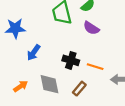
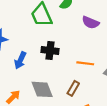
purple semicircle: (91, 28) -> (91, 23), moved
black cross: (71, 60) -> (50, 51), moved

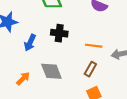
brown rectangle: (73, 88) -> (90, 69), moved

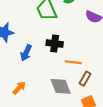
orange line: (94, 46) -> (73, 62), moved
gray diamond: (51, 71) -> (61, 86), moved

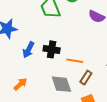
black cross: (55, 44) -> (52, 49), moved

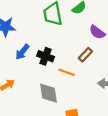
brown rectangle: (86, 78) -> (85, 55), moved

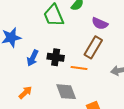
brown rectangle: (85, 55) -> (93, 47), size x1.5

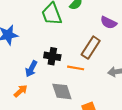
purple semicircle: (100, 23) -> (109, 23), moved
blue arrow: (33, 58) -> (31, 69), moved

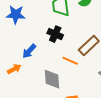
black cross: (52, 56) -> (55, 34), moved

